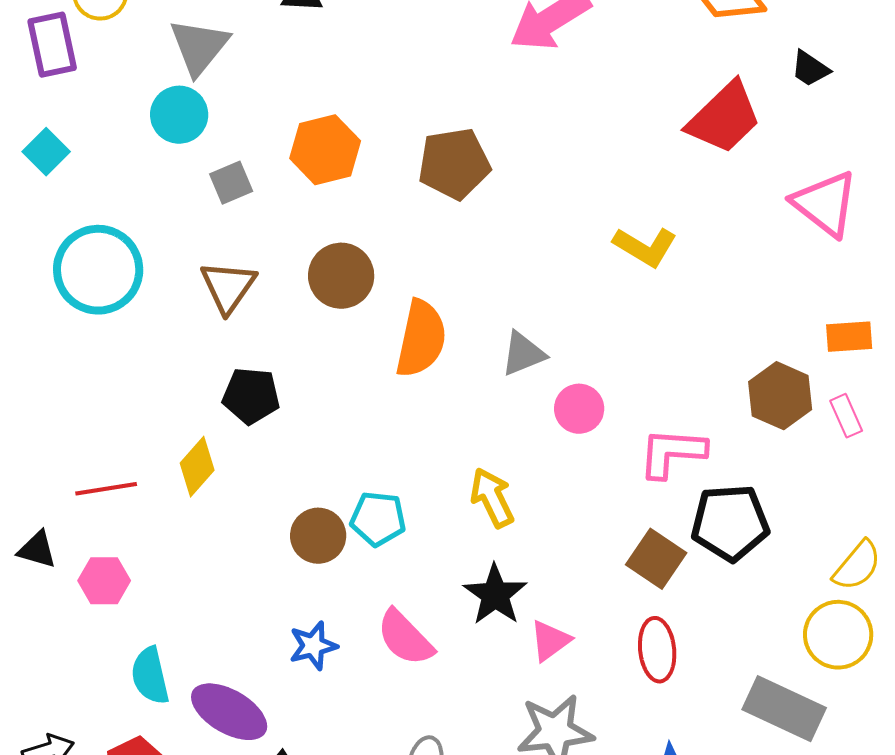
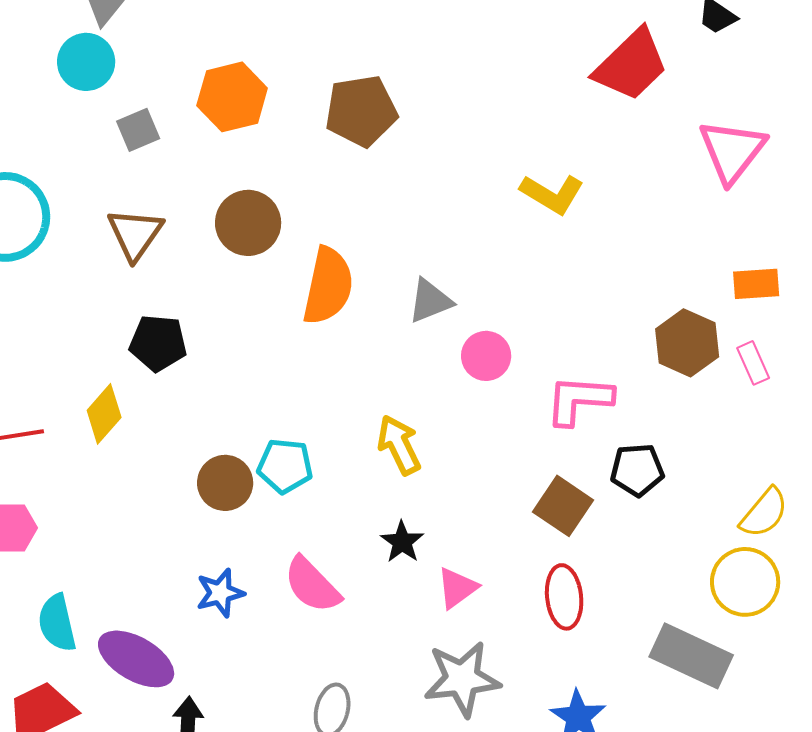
pink triangle: (825, 204) -> (732, 151), turned 30
black pentagon: (730, 523) -> (637, 470), size x0.7
black star: (495, 595) -> (402, 542), size x0.7

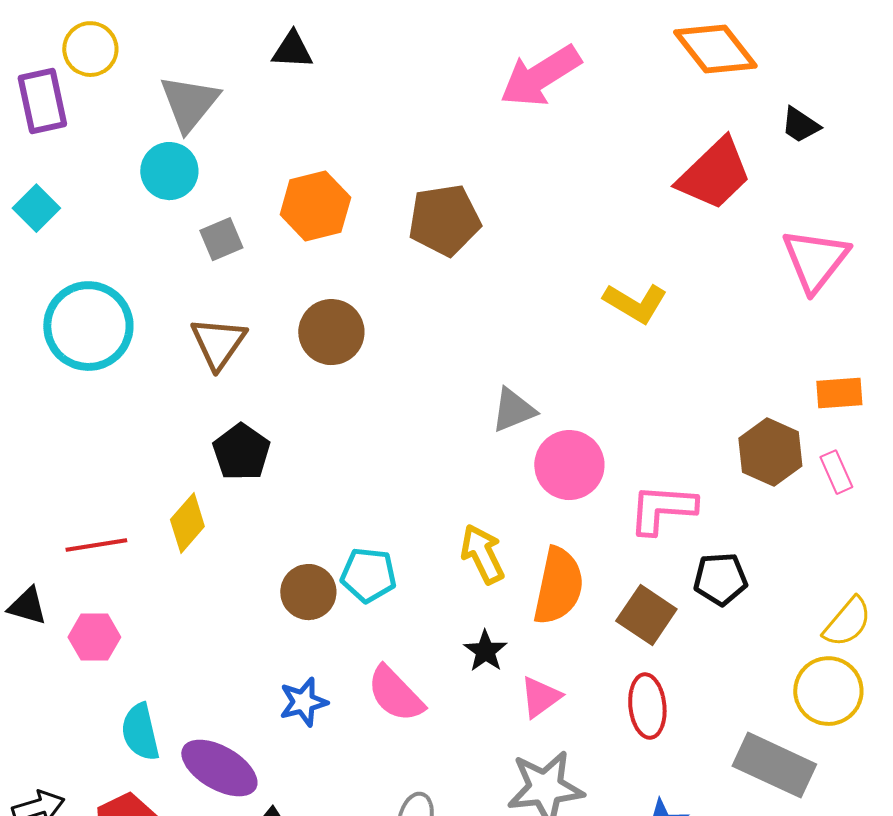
orange semicircle: (328, 286) -> (558, 586), moved
black pentagon: (158, 343) -> (241, 452), turned 30
pink circle: (486, 356) -> (569, 465), size x1.4

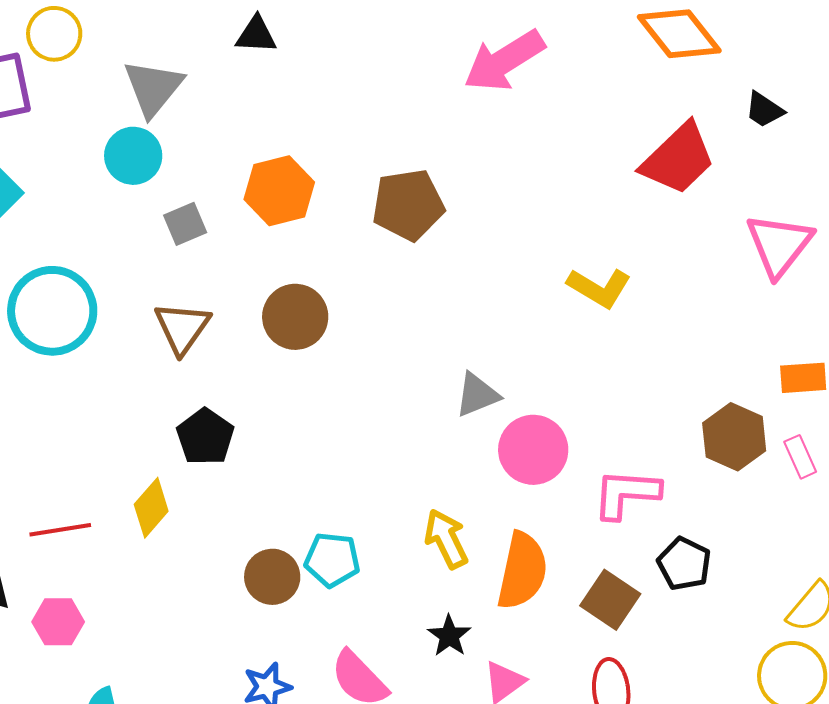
black pentagon: (720, 579) -> (684, 564), turned 30

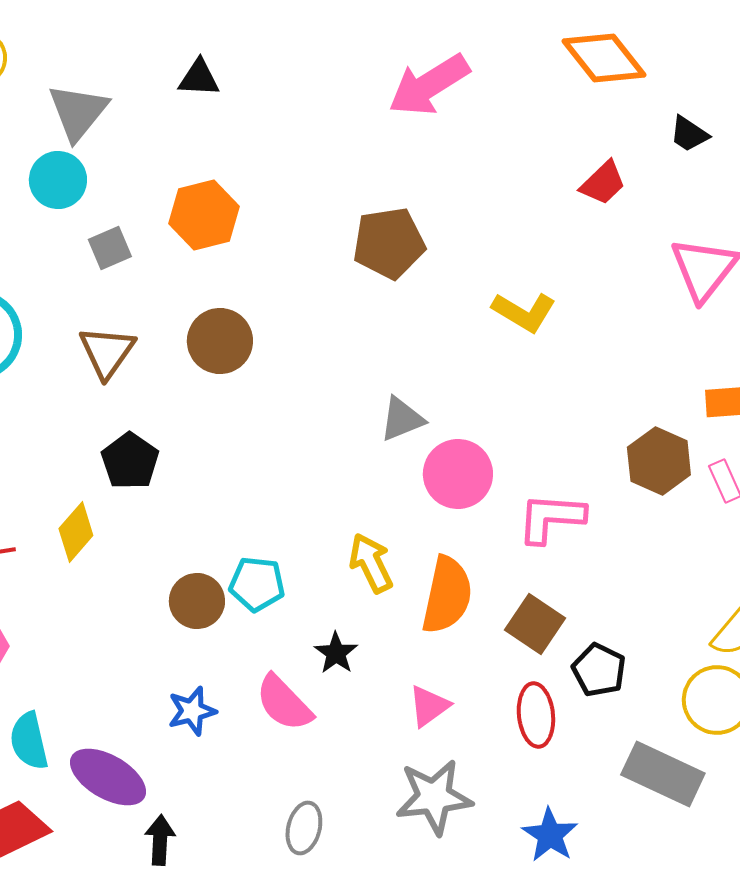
black triangle: (256, 35) -> (199, 78), moved
red trapezoid: (678, 159) -> (603, 183), size x0.6
brown pentagon: (408, 205) -> (389, 243), moved
black pentagon: (684, 564) -> (599, 670), moved
black star: (449, 636) -> (336, 653), moved

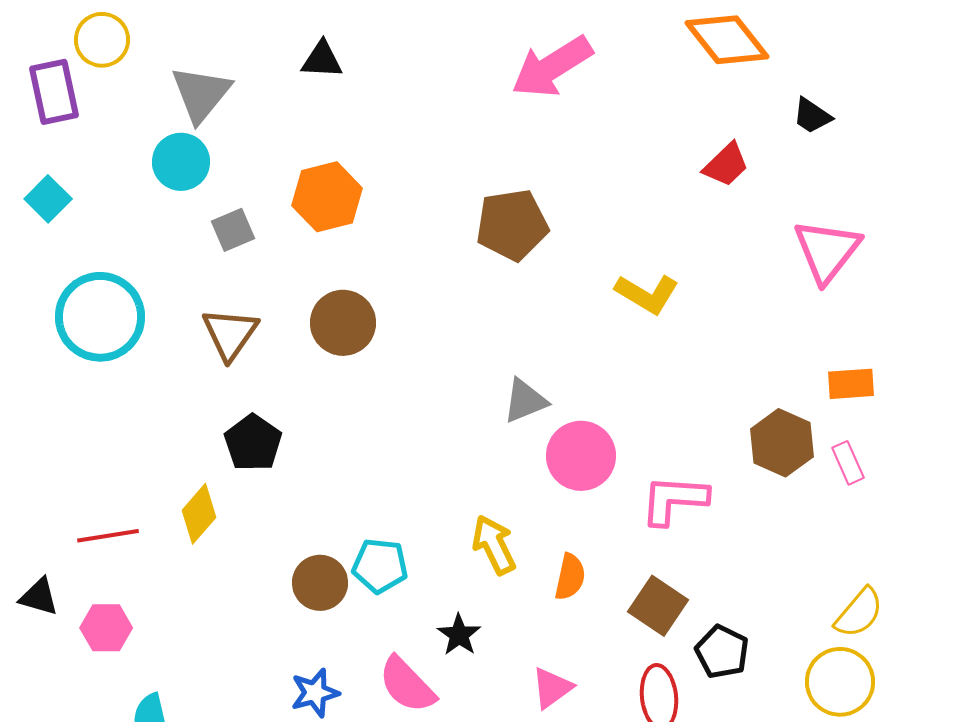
orange semicircle: (447, 595) -> (570, 577), size x0.6

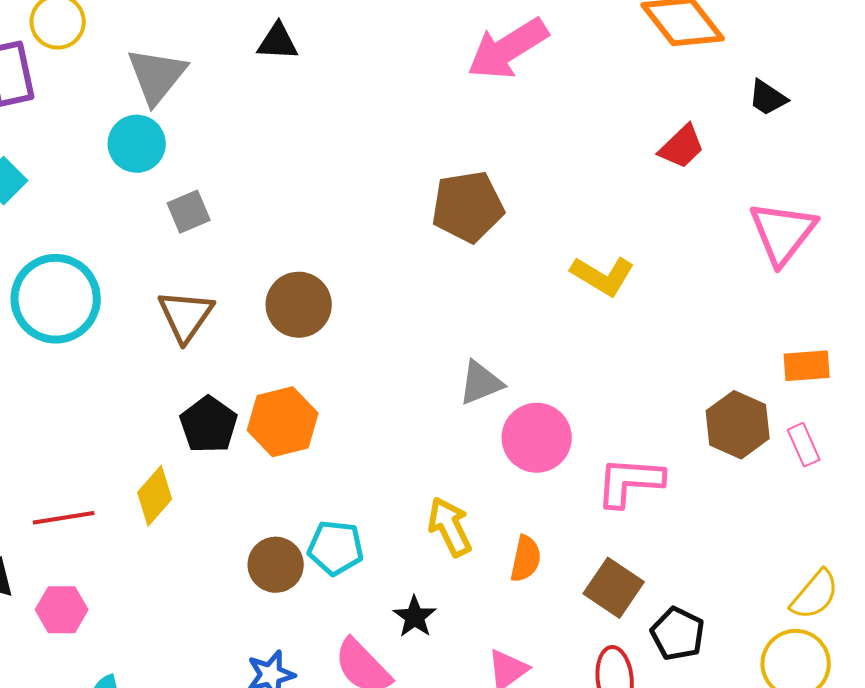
orange hexagon: (327, 197) -> (283, 422), moved

